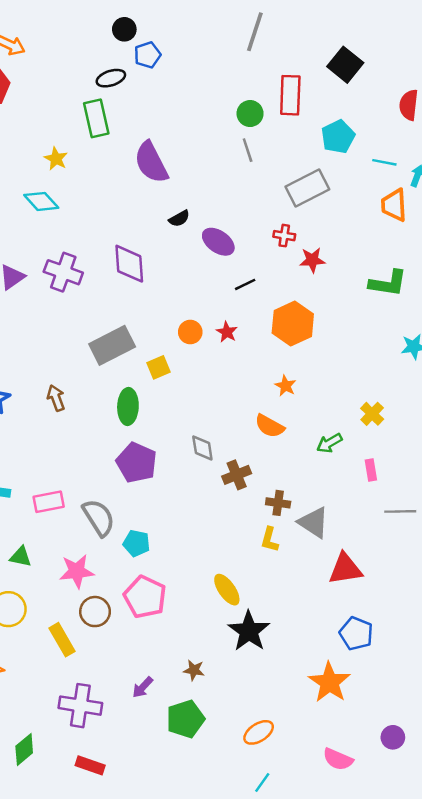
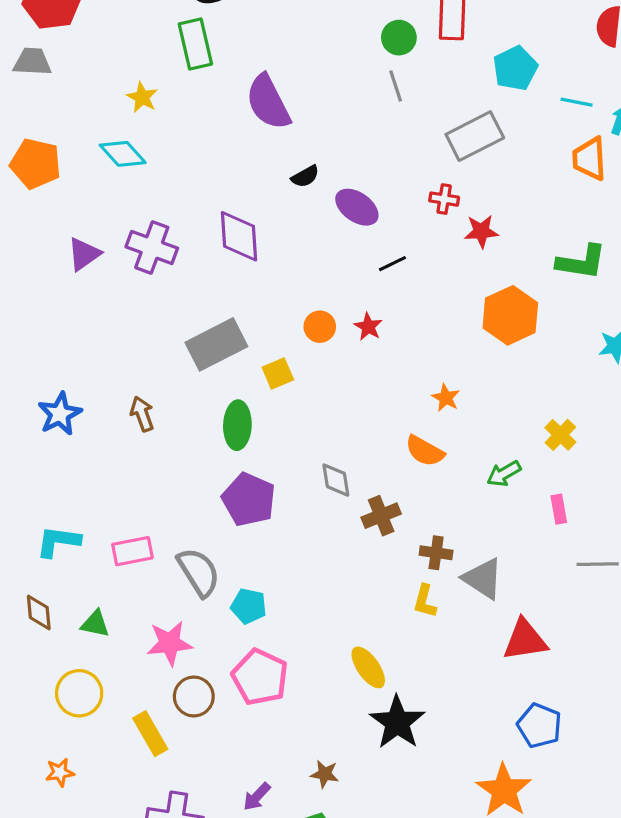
orange hexagon: (293, 323) -> (510, 315), moved

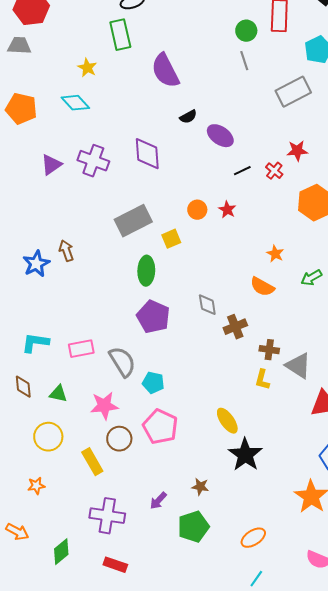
red cross: (444, 199) -> (274, 171), moved, turned 30
brown arrow: (142, 414) -> (66, 251), moved
green arrow: (504, 474) -> (311, 278), moved

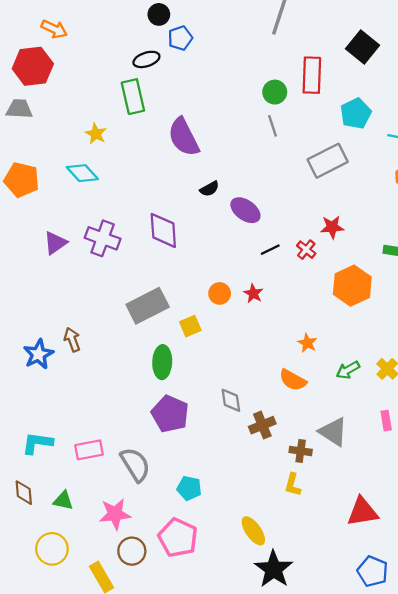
gray triangle: (298, 366) -> (333, 432), moved
cyan pentagon: (153, 383) -> (189, 488), moved

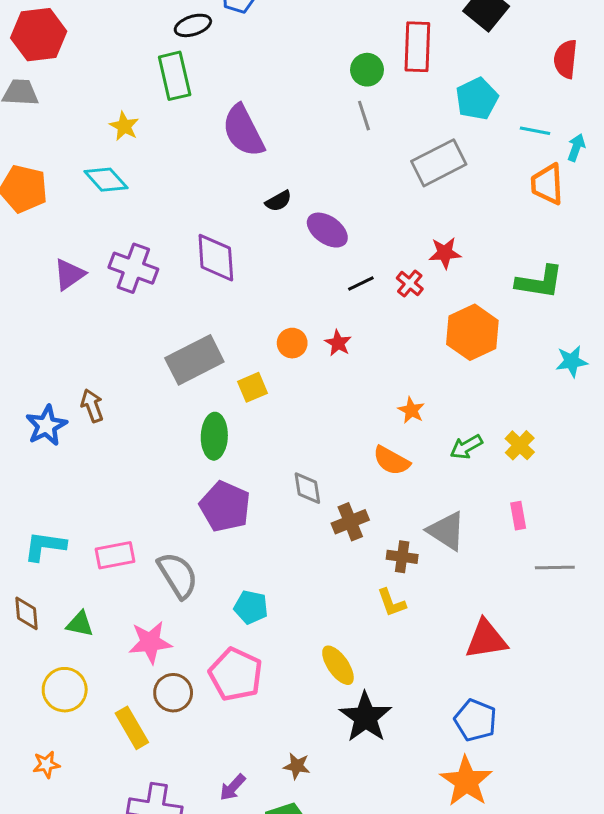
yellow L-shape: (293, 485) -> (391, 603), turned -35
blue pentagon: (373, 571) -> (475, 720), moved

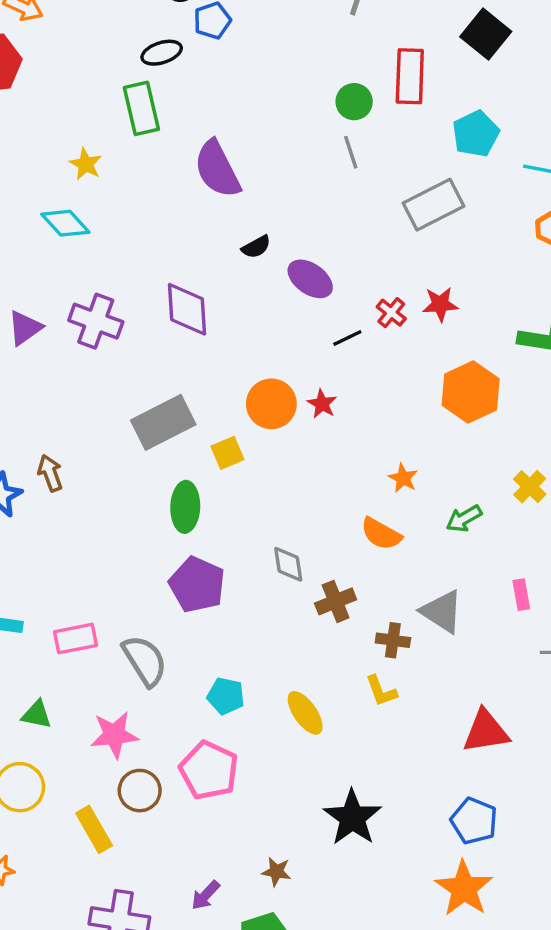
red cross: (410, 283) -> (391, 313), moved
orange circle: (292, 343) -> (271, 404), size x1.5
yellow cross: (520, 445) -> (530, 487), moved
yellow ellipse: (338, 665) -> (305, 713), moved

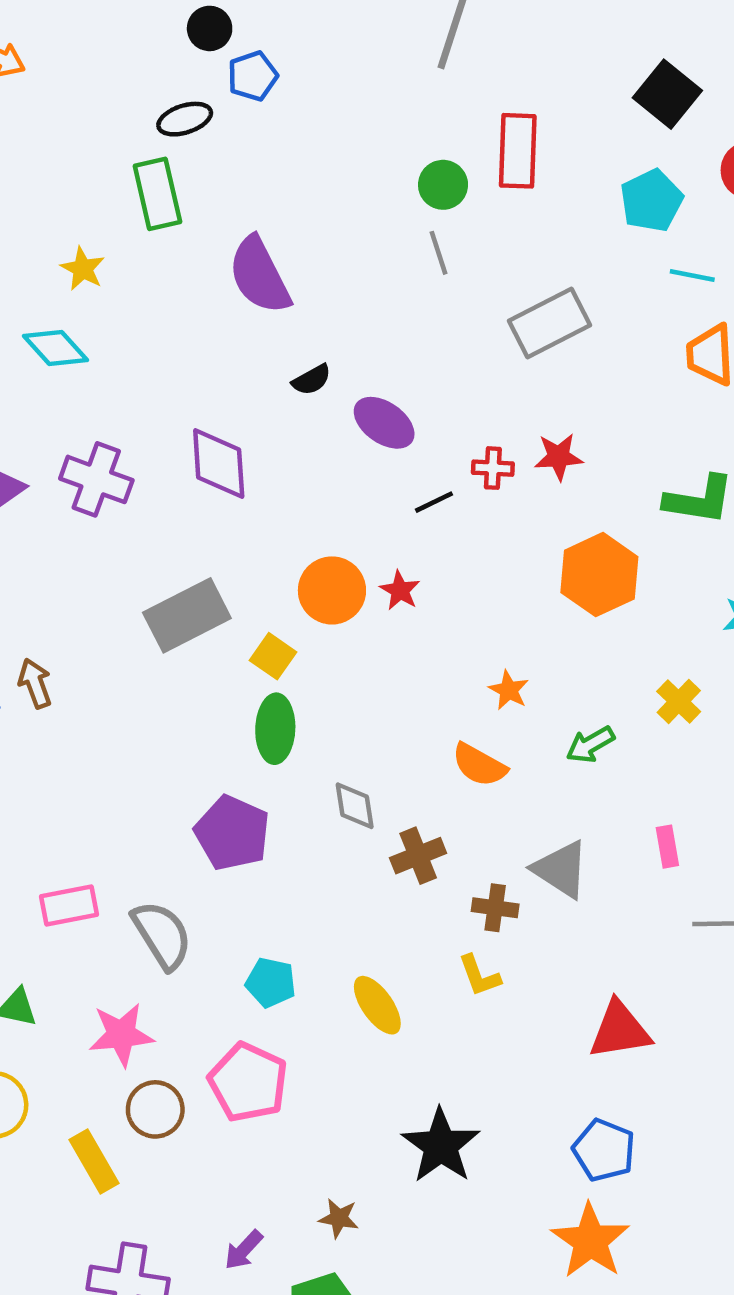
black square: (486, 34) -> (667, 94), moved
cyan pentagon: (476, 134) -> (651, 201), moved
red cross: (391, 313) -> (493, 468), turned -36
yellow square: (227, 453) -> (273, 656), turned -32
green ellipse: (185, 507) -> (275, 729), moved

